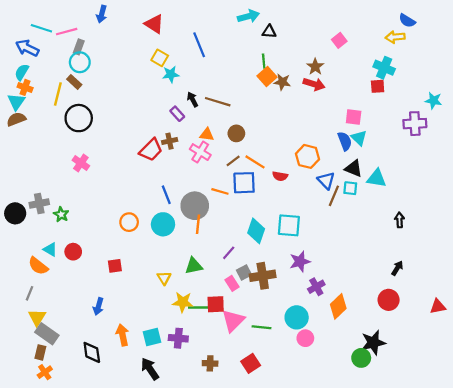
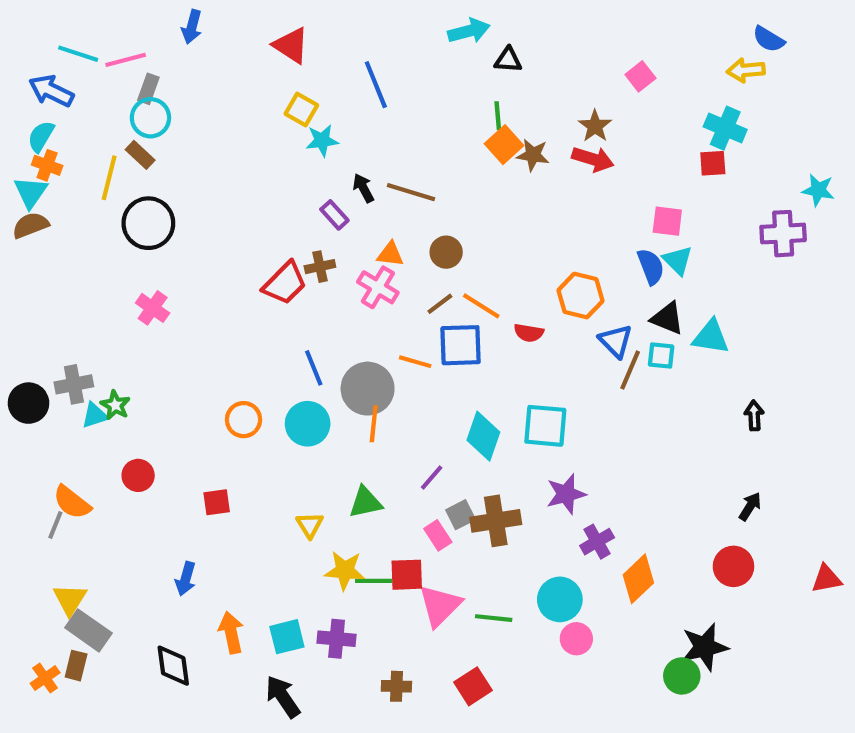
cyan triangle: (50, 249) -> (95, 415), moved, turned -48
gray line: (29, 293) -> (55, 525), moved
orange cross: (45, 372) -> (45, 678), moved

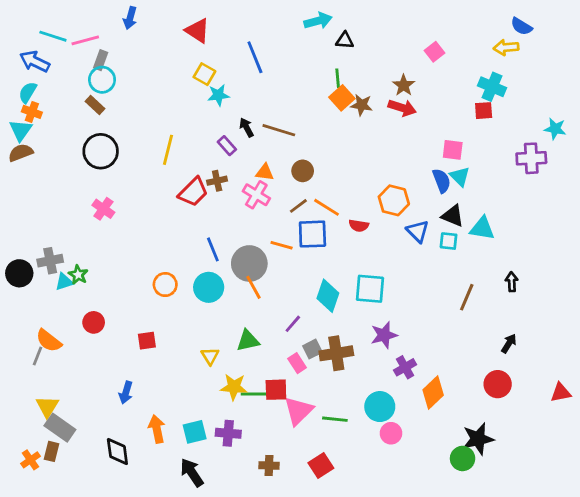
yellow line: (109, 178) -> (168, 150), moved
brown line: (630, 370) -> (467, 297), moved
orange line: (374, 424) -> (254, 287), turned -35

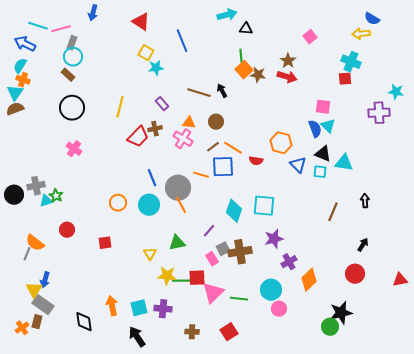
black arrow: (247, 127) -> (222, 91), moved
blue arrow: (126, 393) -> (45, 280), moved

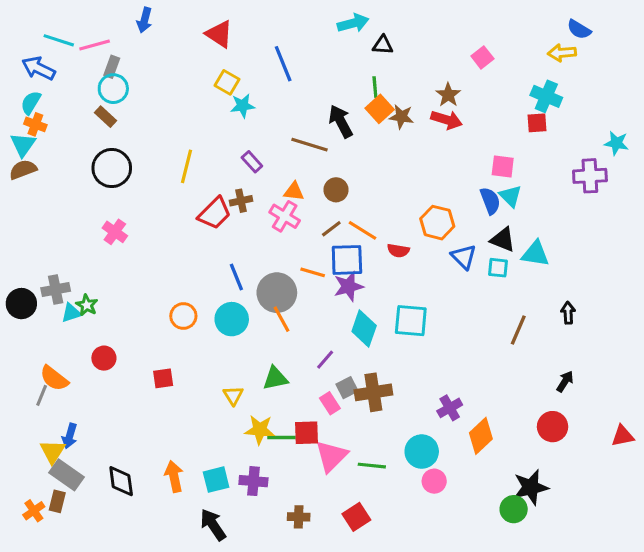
black arrow: (222, 91) -> (341, 121), moved, size x1.5
purple star: (274, 239) -> (348, 286), moved
black diamond: (84, 322) -> (121, 481), moved

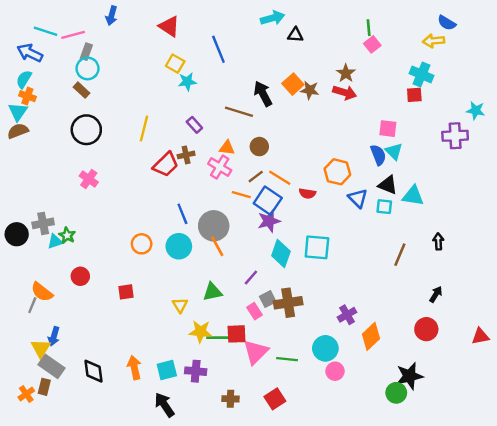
green line: (375, 87) -> (369, 28), moved
blue square: (347, 260) -> (268, 201), turned 36
orange line: (313, 272) -> (241, 195), moved

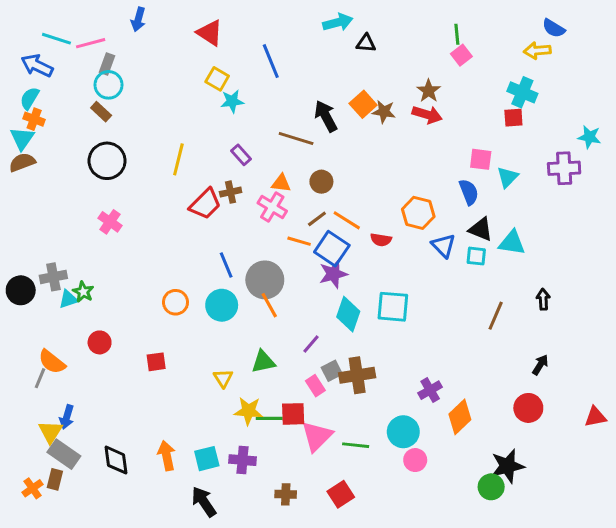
cyan triangle: (394, 151) -> (507, 177), moved, turned 30

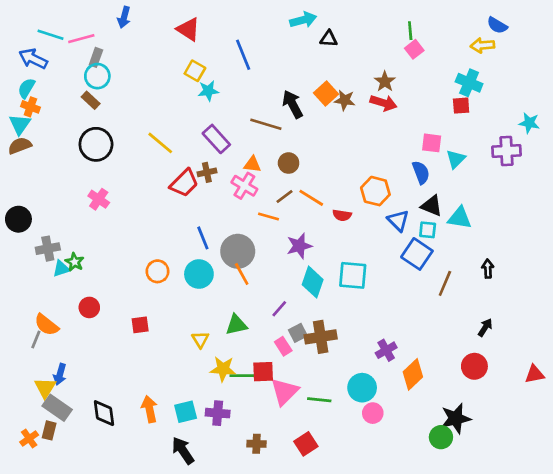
purple rectangle: (241, 155) -> (216, 139), size x1.5
yellow line: (178, 159) -> (160, 143), turned -64
blue square: (332, 249) -> (417, 254), moved
black circle: (21, 290) -> (18, 219), moved

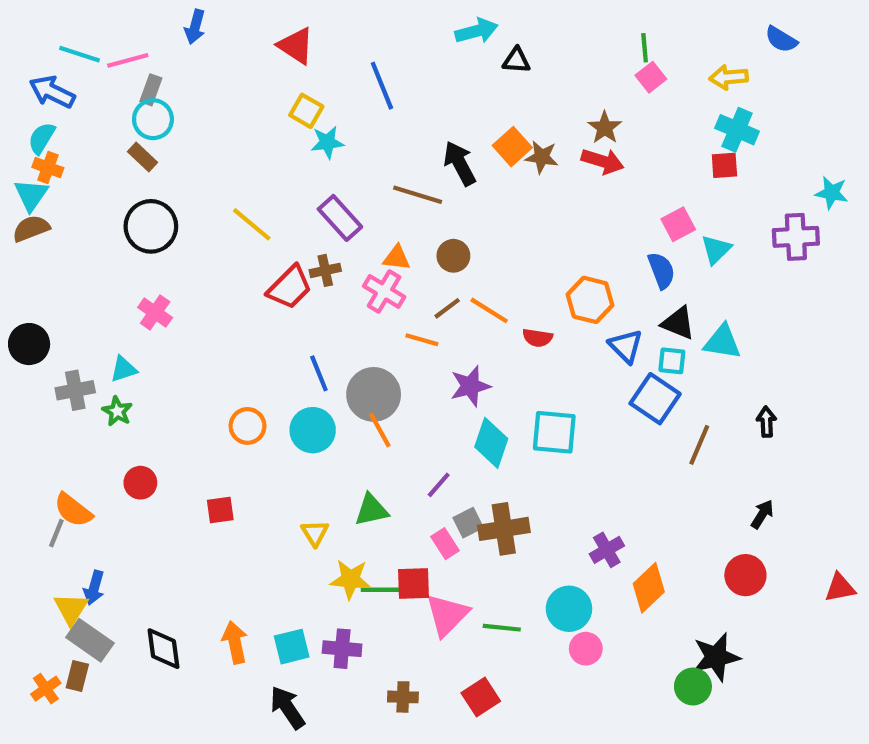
yellow arrow: (482, 45) -> (729, 77), moved
pink square: (432, 143) -> (678, 224), turned -35
cyan triangle: (61, 269) -> (124, 369), moved

